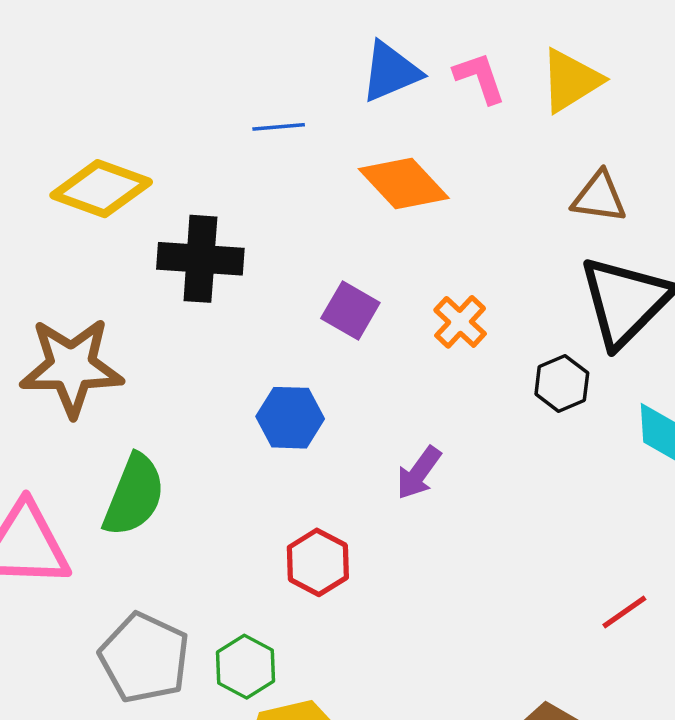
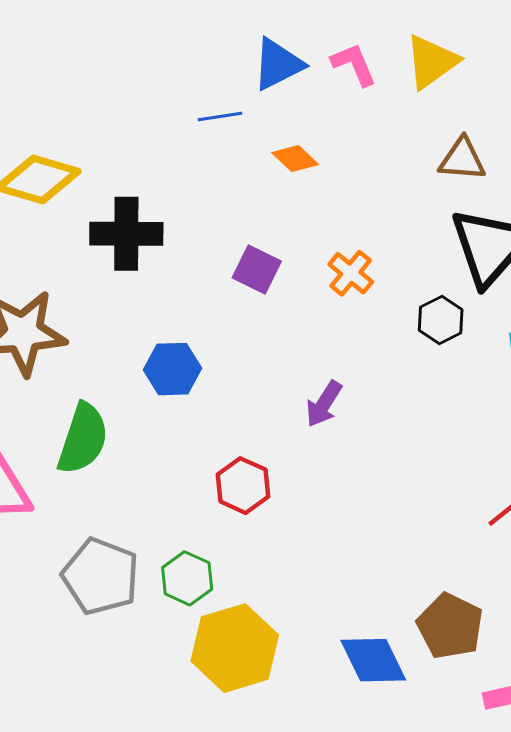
blue line: (279, 127) -> (220, 117), moved
orange diamond: (404, 183) -> (295, 159), size x0.6
blue hexagon: (290, 418) -> (172, 369), moved

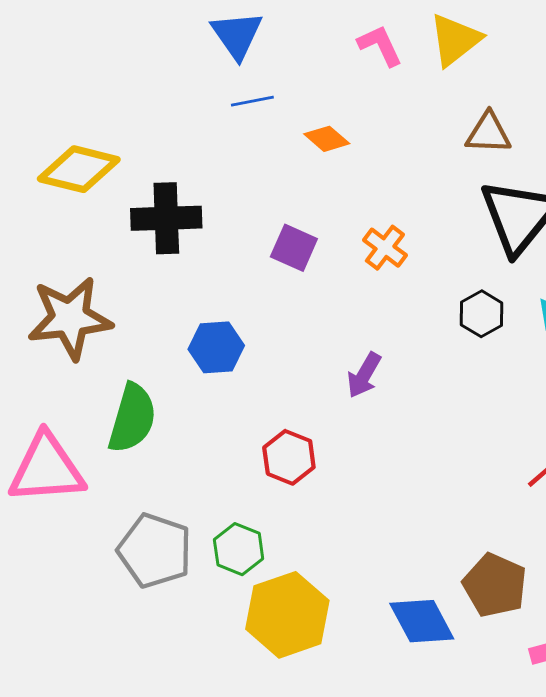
blue triangle: (278, 64) -> (237, 35), moved, turned -36
black hexagon: (441, 320) -> (481, 314), moved

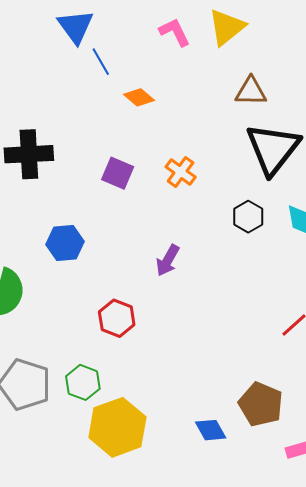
blue line: (252, 101) -> (101, 62), moved, turned 72
blue diamond: (422, 621) -> (211, 430), size x0.7

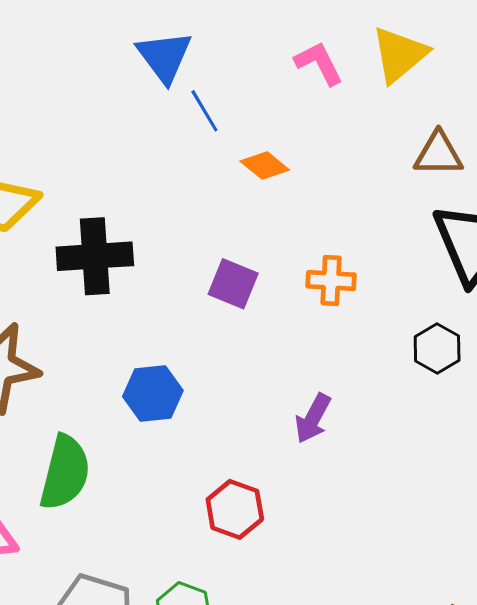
orange cross: (181, 172) -> (331, 281), turned -32

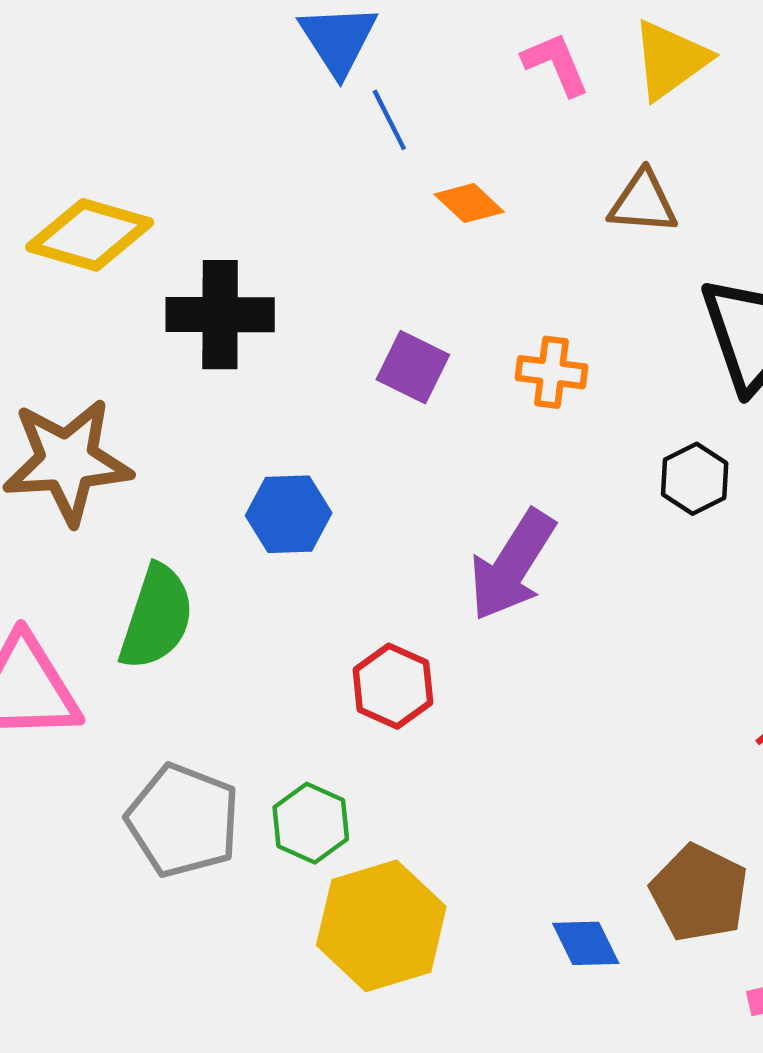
brown triangle: (438, 154) -> (643, 202), moved
purple arrow: (313, 418) -> (512, 565), size x1.6

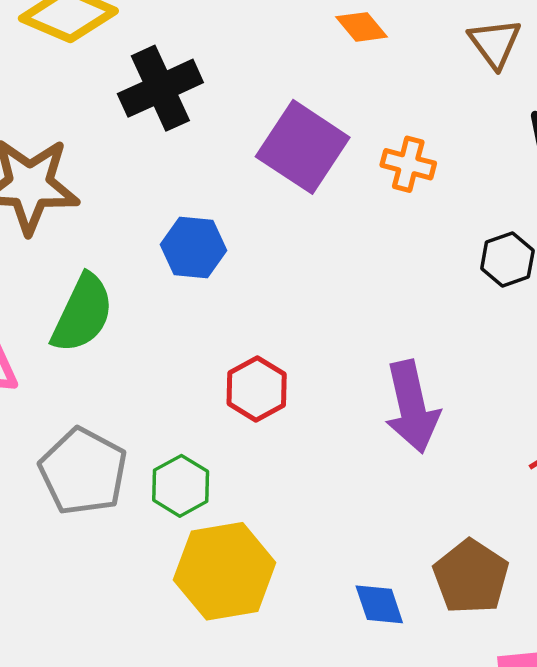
brown triangle: (643, 202) -> (495, 43), turned 42
black cross: (220, 315) -> (160, 88), turned -32
purple square: (413, 367) -> (303, 147), size x1.6
purple arrow: (512, 565) -> (412, 407), moved, turned -52

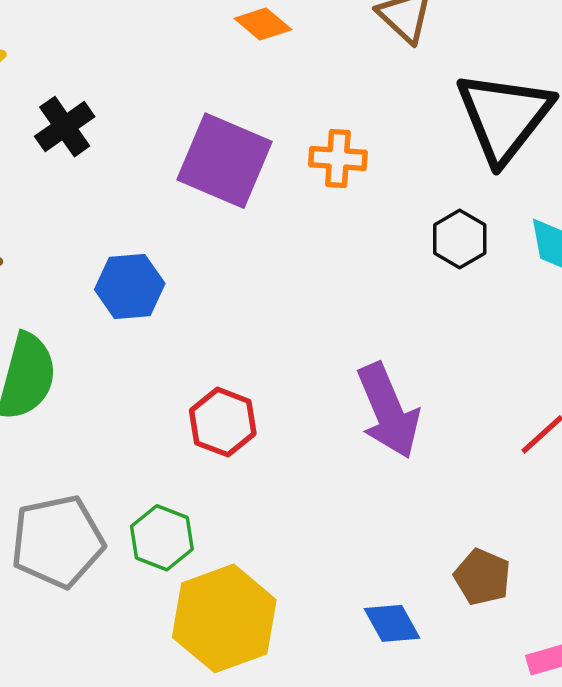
black cross: (160, 88) -> (65, 127), size x0.7
gray pentagon: (83, 471) -> (58, 541), turned -30
brown pentagon: (471, 577) -> (482, 577), size x0.7

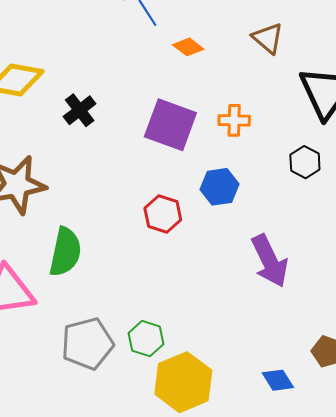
blue hexagon: (130, 287) -> (219, 187), moved
red hexagon: (223, 422) -> (163, 214), moved

